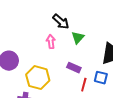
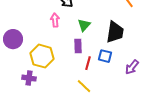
green triangle: (78, 38) -> (84, 25), moved
purple rectangle: (74, 68) -> (78, 46), turned 64

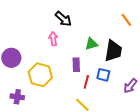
green triangle: (84, 25) -> (91, 44), moved, turned 32
purple cross: (29, 78) -> (17, 97), moved

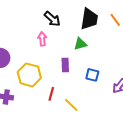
black trapezoid: (113, 51) -> (89, 19), moved
red line: (86, 82) -> (51, 94), moved

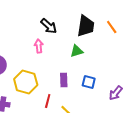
purple rectangle: (65, 65) -> (64, 80), moved

